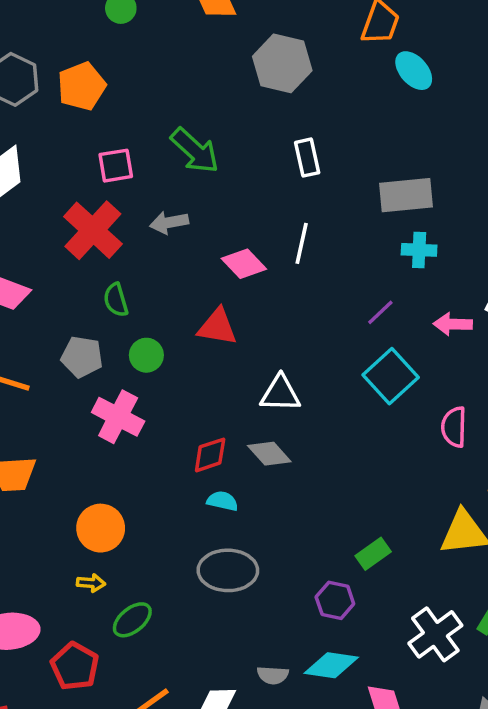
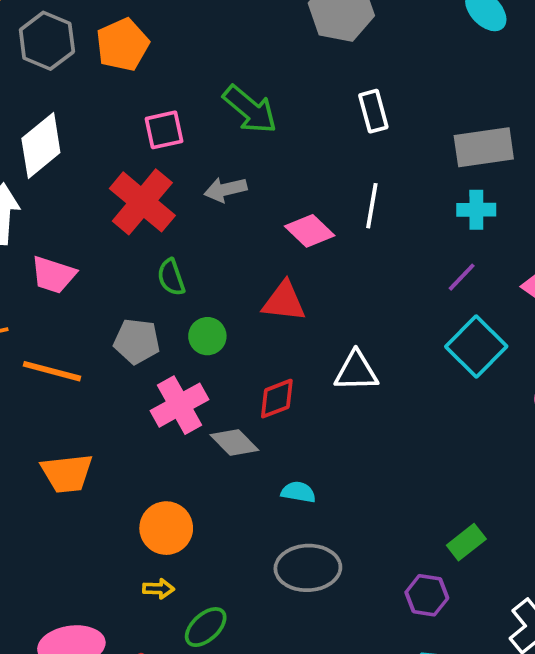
cyan cross: (419, 250) -> (476, 210), moved
pink cross: (118, 417) -> (180, 405), turned 36
gray diamond: (269, 454) -> (234, 442), moved
red diamond: (210, 455) -> (277, 399), moved

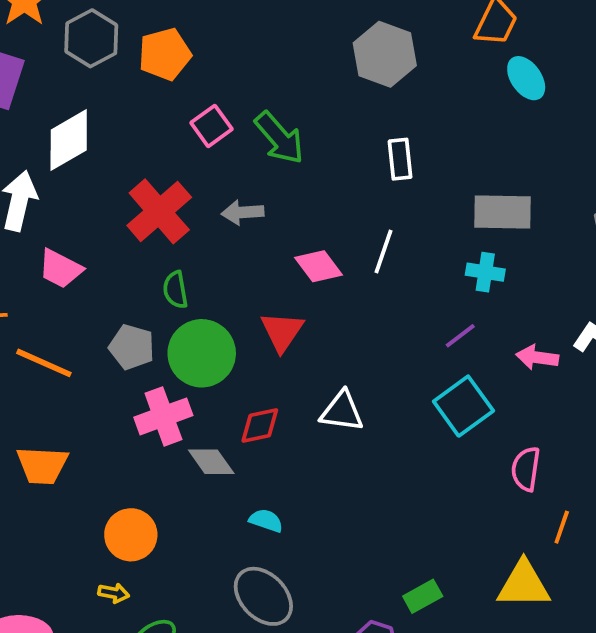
pink square: (164, 130) -> (211, 126), moved, turned -33
red triangle: (284, 301) -> (282, 331), turned 48
green circle: (207, 336) -> (202, 353), size x1.8
gray ellipse: (308, 568) -> (263, 596), turned 38

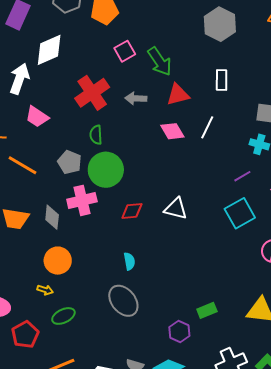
red triangle: (282, 331) -> (178, 95), moved, turned 35
gray diamond: (211, 462) -> (52, 217), moved, turned 35
cyan semicircle: (266, 521) -> (129, 261), turned 54

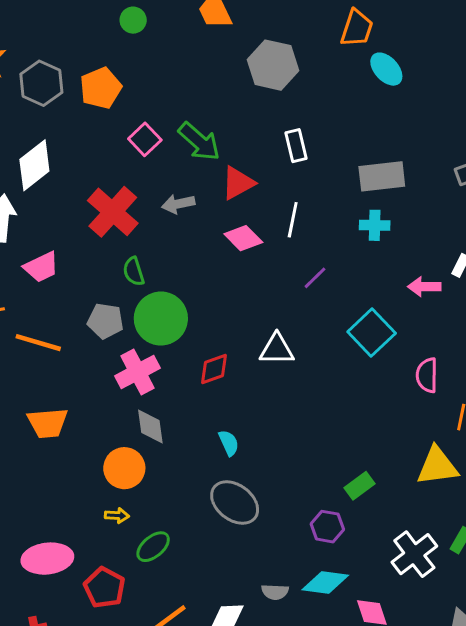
pink trapezoid: (37, 117) -> (41, 267), turned -45
purple line: (242, 176) -> (315, 278), moved
gray diamond: (52, 217) -> (150, 426), moved

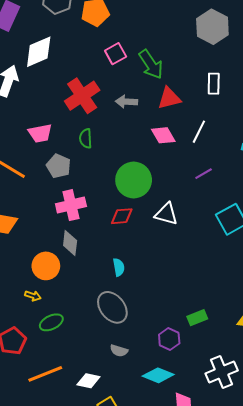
pink trapezoid: (41, 267) -> (40, 133), moved
green circle: (161, 319) -> (134, 180), moved
gray semicircle: (275, 592) -> (119, 351), moved

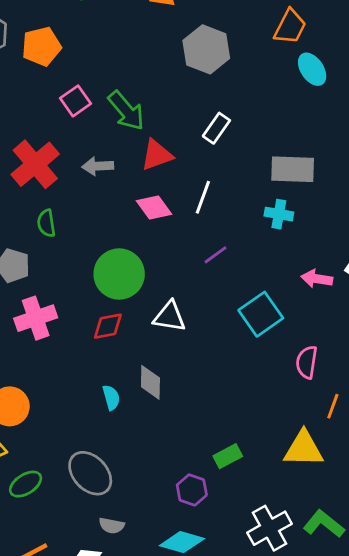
white rectangle: (214, 84) -> (216, 128), turned 40
gray diamond: (70, 243) -> (150, 382), moved
gray ellipse: (112, 307) -> (90, 473), moved
gray semicircle: (119, 351) -> (112, 526), moved

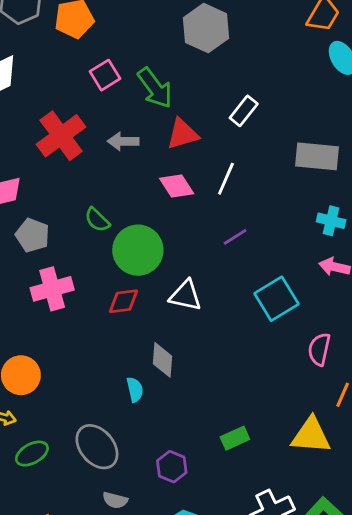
gray hexagon: (206, 49) -> (206, 28), moved
cyan cross: (279, 214) -> (331, 221), moved
green semicircle: (46, 223) -> (97, 220), moved, turned -40
cyan semicircle: (111, 397) -> (135, 390), moved
purple hexagon: (192, 490) -> (172, 467), moved

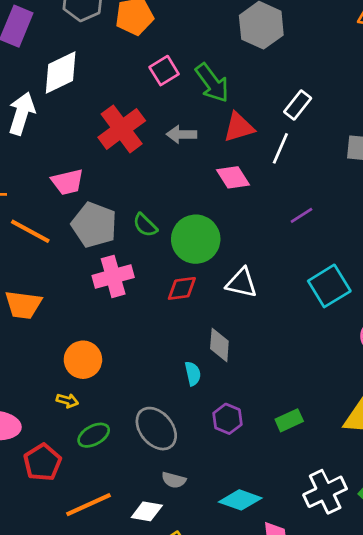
white line: (226, 179) -> (280, 148), moved
green semicircle: (97, 220) -> (145, 225), moved
gray pentagon: (33, 235) -> (94, 225), size x1.4
purple line: (235, 237) -> (302, 215), moved
purple hexagon: (172, 467) -> (228, 419), moved

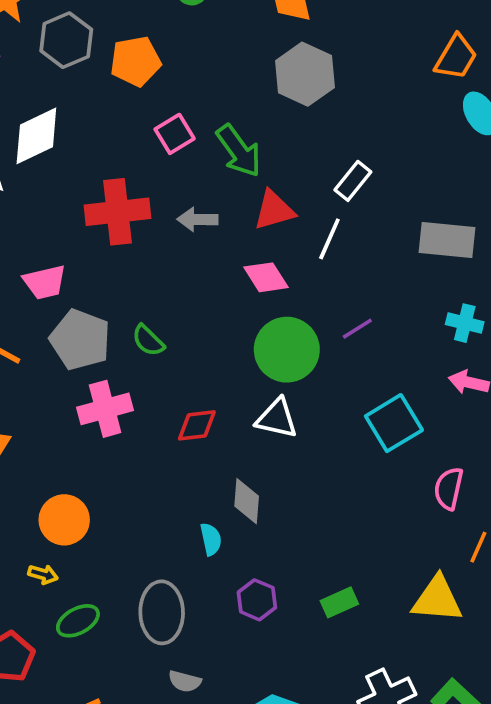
red cross: (122, 129) -> (117, 212), turned 30
green circle: (196, 239) -> (287, 350), moved
gray ellipse: (156, 429) -> (162, 612), turned 39

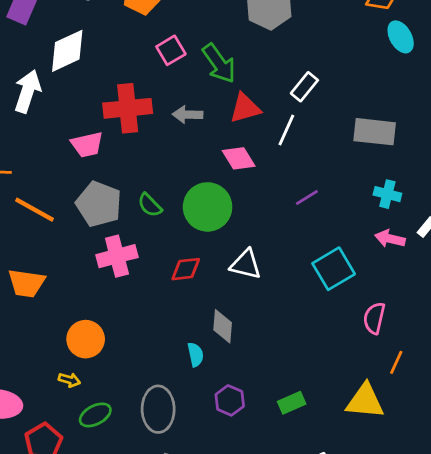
pink trapezoid: (45, 282) -> (87, 145), moved
green circle: (287, 350) -> (208, 207), moved

